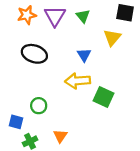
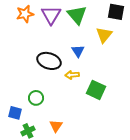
green triangle: (83, 16) -> (77, 15), size x1.5
black ellipse: (34, 54) -> (49, 61), moved
yellow arrow: (78, 81) -> (72, 75), size x0.6

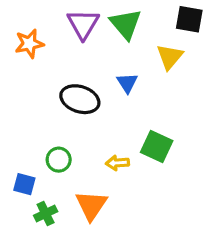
orange star: (25, 14) -> (29, 44), moved
yellow arrow: (72, 75) -> (117, 163), moved
orange triangle: (56, 126) -> (91, 205), size x1.5

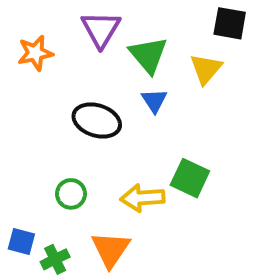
green triangle: (126, 24) -> (148, 55), moved
yellow arrow: (117, 163) -> (142, 198), size x1.5
blue square: (24, 184) -> (21, 241), moved

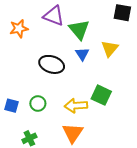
purple triangle: (101, 29) -> (54, 16), turned -40
yellow triangle: (206, 69) -> (110, 49), moved
blue square: (21, 241) -> (11, 106), moved
orange triangle: (111, 249) -> (73, 133), moved

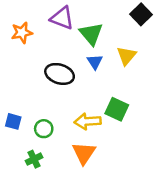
black square: (122, 13) -> (141, 14), turned 36
green circle: (38, 103) -> (44, 129), moved

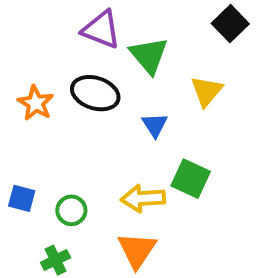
orange star: (22, 33) -> (36, 103), moved, turned -30
blue triangle: (95, 62) -> (155, 125), moved
black ellipse: (60, 74) -> (95, 93), moved

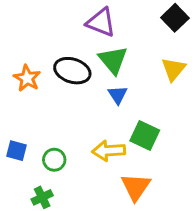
purple triangle: (101, 30) -> (101, 22), moved
green triangle: (149, 55) -> (113, 60), moved
yellow triangle: (206, 91) -> (173, 69), moved
orange triangle: (137, 250) -> (136, 187), moved

